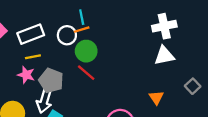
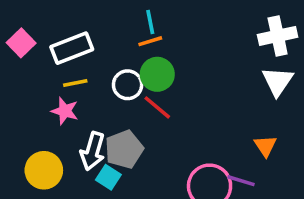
white circle: (67, 35) -> (128, 85), moved
white triangle: (164, 56) -> (278, 81), turned -45
gray pentagon: (51, 81) -> (124, 149), moved, turned 30

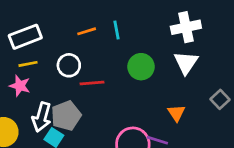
cyan line: (150, 22) -> (117, 30), moved
green circle: (157, 74) -> (141, 67), moved
red line: (157, 107) -> (92, 83), turned -45

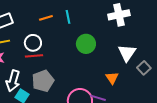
white triangle: (186, 63) -> (127, 53), moved
red line: (92, 83) -> (34, 56), moved
gray pentagon: (66, 116) -> (43, 81), moved

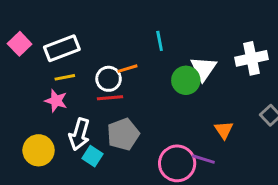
white cross: (119, 15) -> (251, 58), moved
orange line: (46, 18) -> (127, 69), moved
white triangle: (127, 53) -> (203, 69), moved

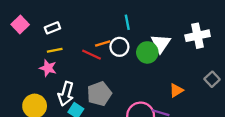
white rectangle: (62, 48) -> (52, 28), size x0.6
white circle: (109, 79) -> (119, 47), moved
red line: (110, 98) -> (92, 55), moved, turned 30
orange triangle: (224, 130) -> (176, 90), turned 32

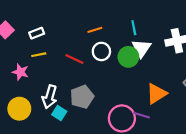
cyan line: (127, 22) -> (134, 28), moved
orange line: (103, 43) -> (95, 30), moved
pink star: (48, 68) -> (20, 72), moved
orange triangle: (176, 90) -> (156, 94), size x1.5

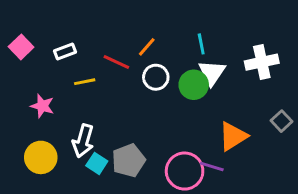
orange line: (95, 30) -> (147, 47), turned -32
yellow line: (39, 55) -> (85, 82), moved
red line: (74, 59) -> (116, 62), moved
gray pentagon: (82, 97) -> (129, 160), moved

